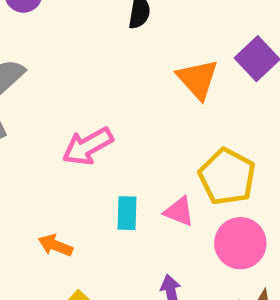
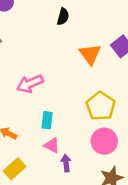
pink triangle: (179, 212) -> (52, 145), moved

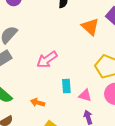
pink triangle: (52, 145) -> (85, 95), moved

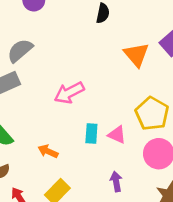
pink triangle: (85, 95) -> (117, 135), moved

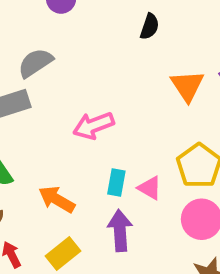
orange arrow: (48, 151) -> (57, 199), size x1.4
purple arrow: (116, 182) -> (120, 231), moved, size x1.5

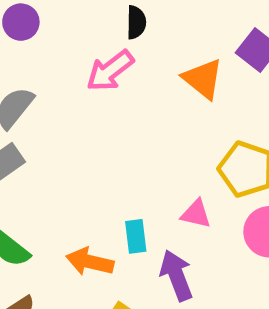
pink arrow: (93, 126) -> (110, 71), moved
cyan rectangle: (116, 182) -> (136, 236), moved

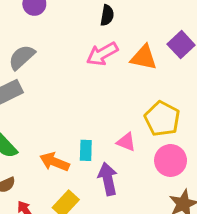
pink arrow: (110, 71) -> (102, 54), moved
orange triangle: (203, 79) -> (144, 57), turned -36

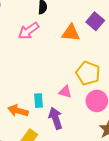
pink arrow: (102, 54) -> (29, 31), moved

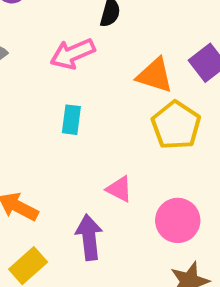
yellow pentagon: (88, 73) -> (176, 125), moved
cyan rectangle: (38, 101) -> (71, 120), moved

